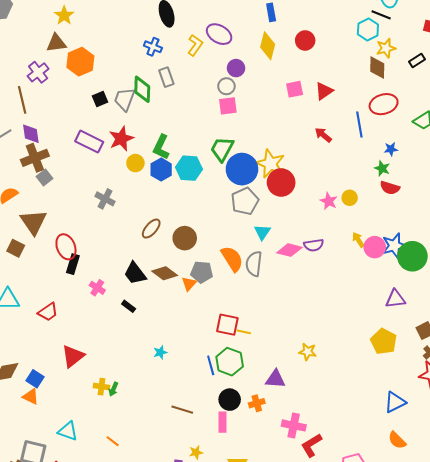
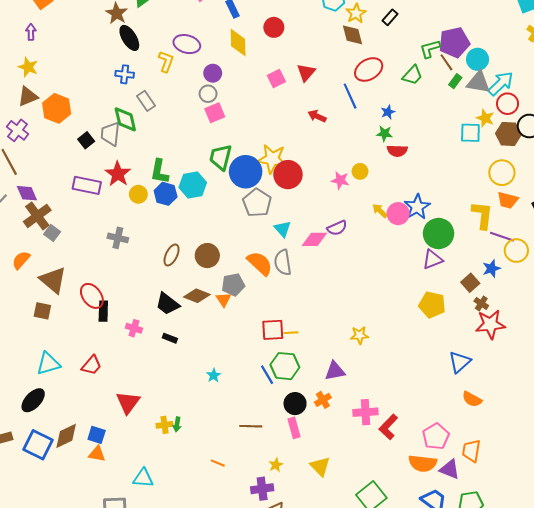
green circle: (412, 256) -> (439, 233), moved
orange line: (113, 441) -> (218, 463), moved

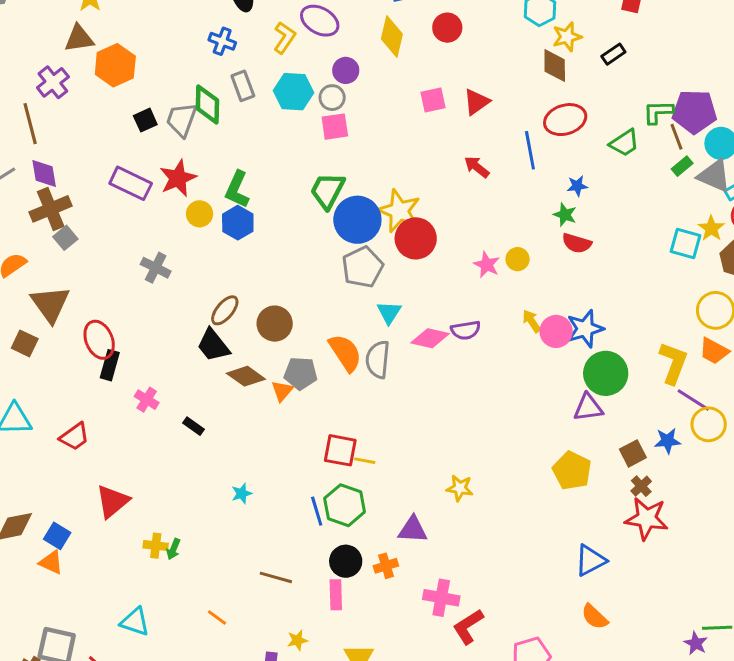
cyan hexagon: (193, 185) -> (293, 92), moved
black trapezoid: (167, 304) -> (213, 345), moved
cyan triangle: (143, 478) -> (135, 622), moved

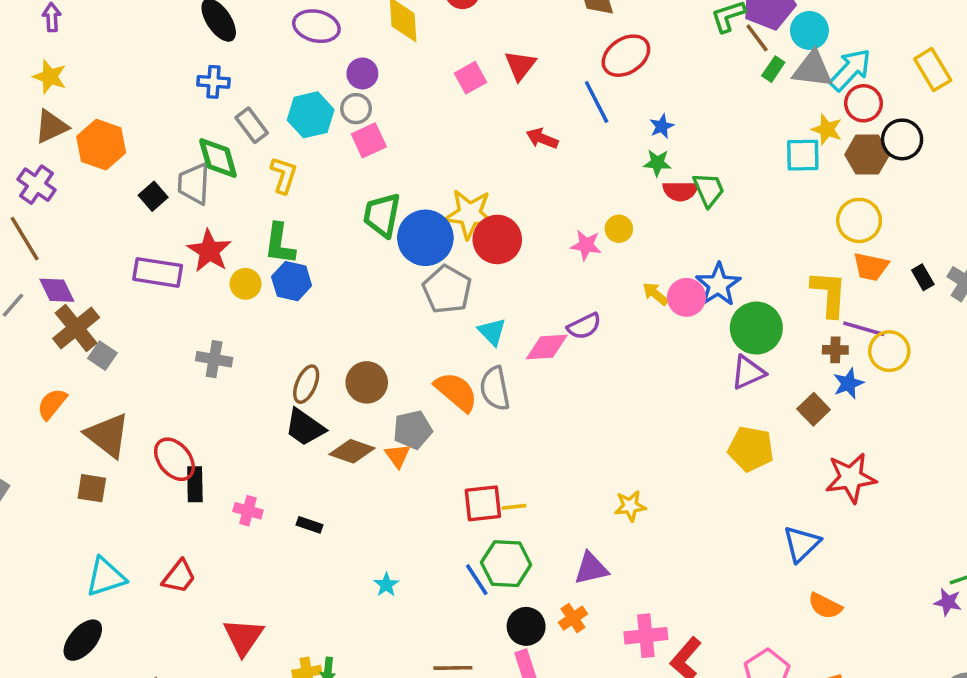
yellow L-shape: (285, 38) -> (284, 175), moved
green trapezoid: (624, 143) -> (709, 190), moved, turned -64
brown cross: (641, 486) -> (835, 350), moved, turned -30

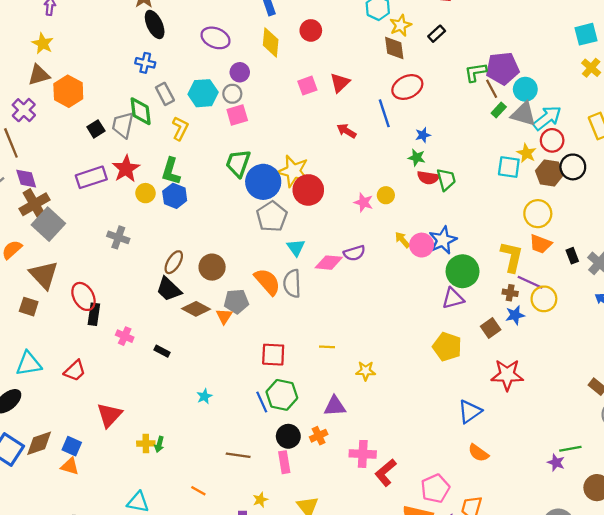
purple rectangle: (158, 272) -> (91, 177), turned -36
gray square: (102, 356) -> (48, 224), size x1.8
yellow line: (514, 507) -> (327, 347), moved

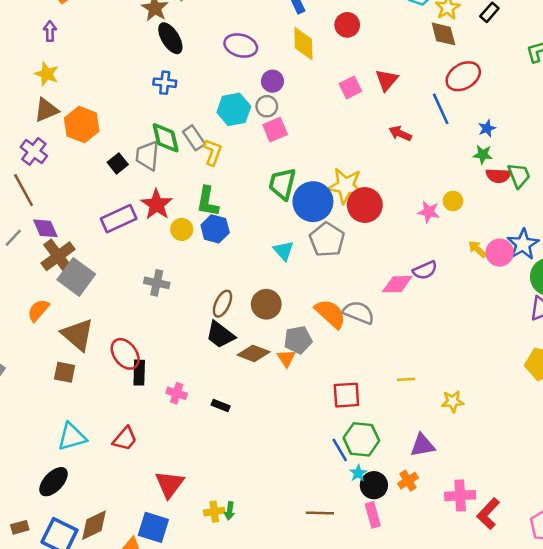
gray rectangle: (165, 94) -> (194, 138), moved
cyan triangle: (296, 247) -> (283, 251), moved
gray semicircle: (292, 283) -> (359, 312), turned 120
cyan star: (204, 396) -> (358, 473), moved
blue square: (72, 446) -> (153, 527), moved, size x1.4

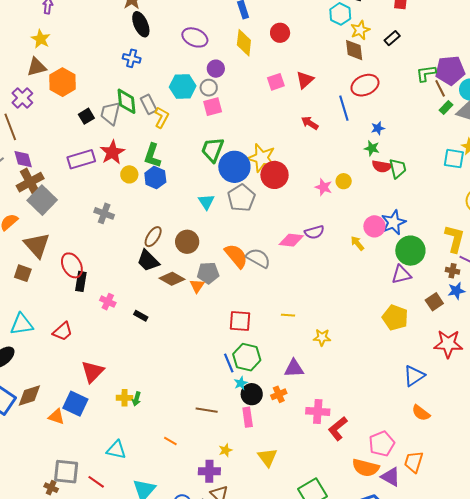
yellow arrow: (477, 249) -> (357, 243), moved

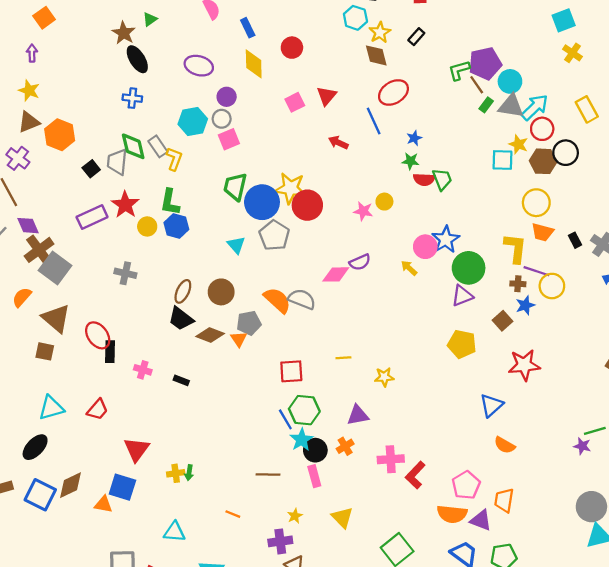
cyan star: (241, 383) -> (302, 440), size x1.5

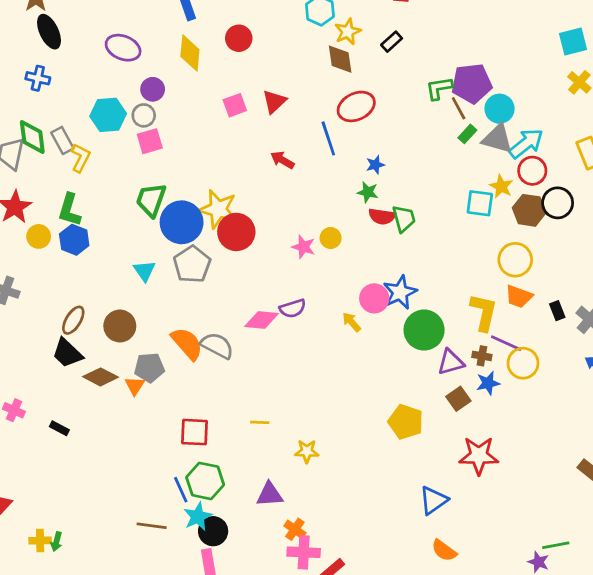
purple triangle: (462, 296) -> (451, 362), moved
orange cross: (345, 446) -> (295, 529), moved, turned -30
brown line: (268, 474) -> (152, 526), moved

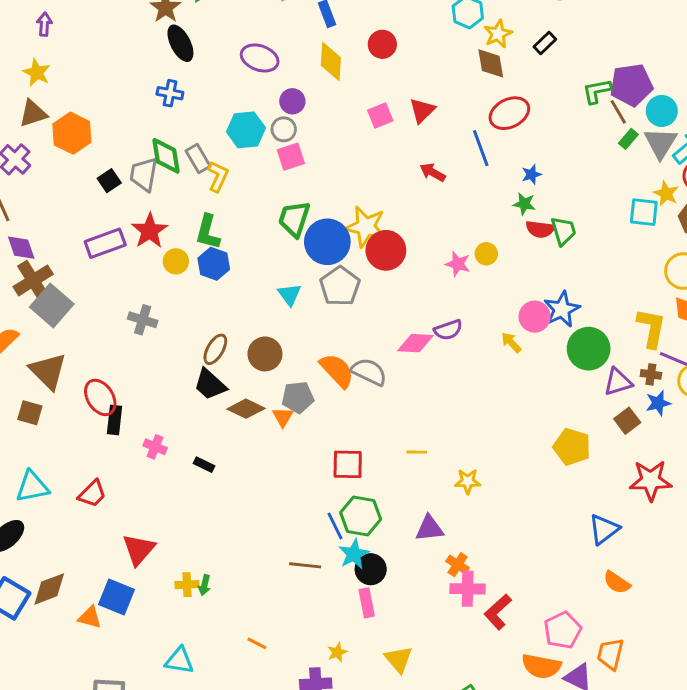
gray triangle: (497, 139) -> (661, 143), turned 48

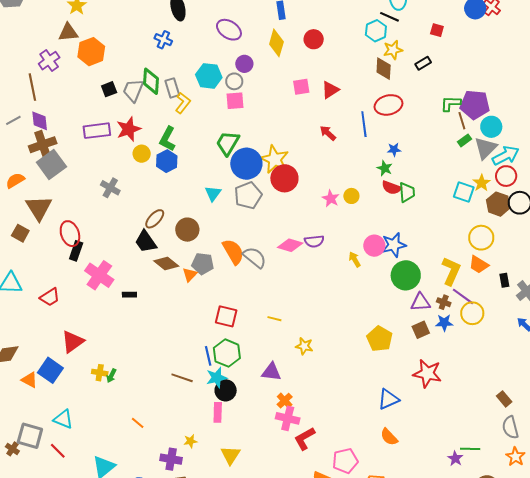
pink cross: (155, 447) -> (99, 275), size x1.8
black rectangle: (204, 465) -> (129, 295), turned -40
cyan triangle: (179, 661) -> (63, 419), moved

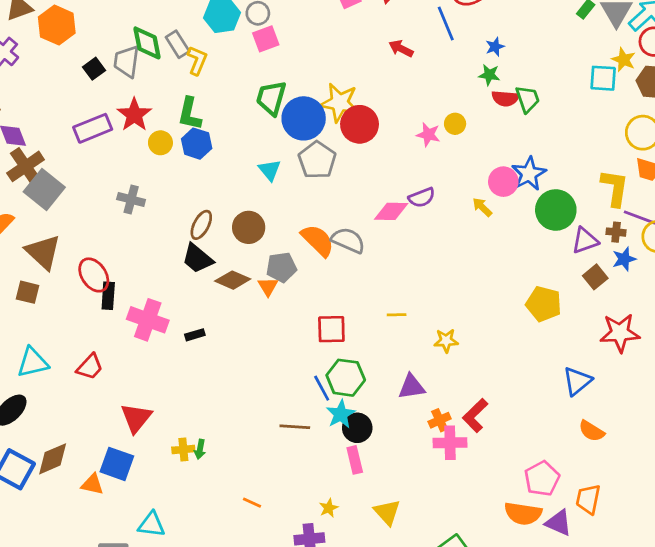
orange cross: (285, 401) -> (440, 420), turned 35
red L-shape: (304, 439) -> (475, 415), moved

